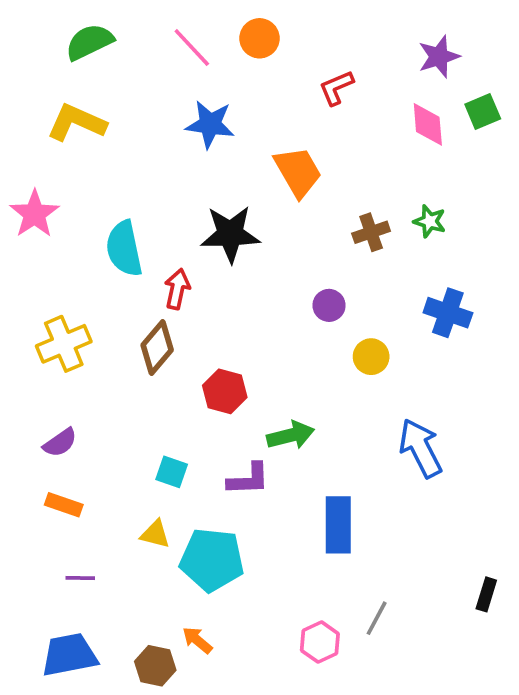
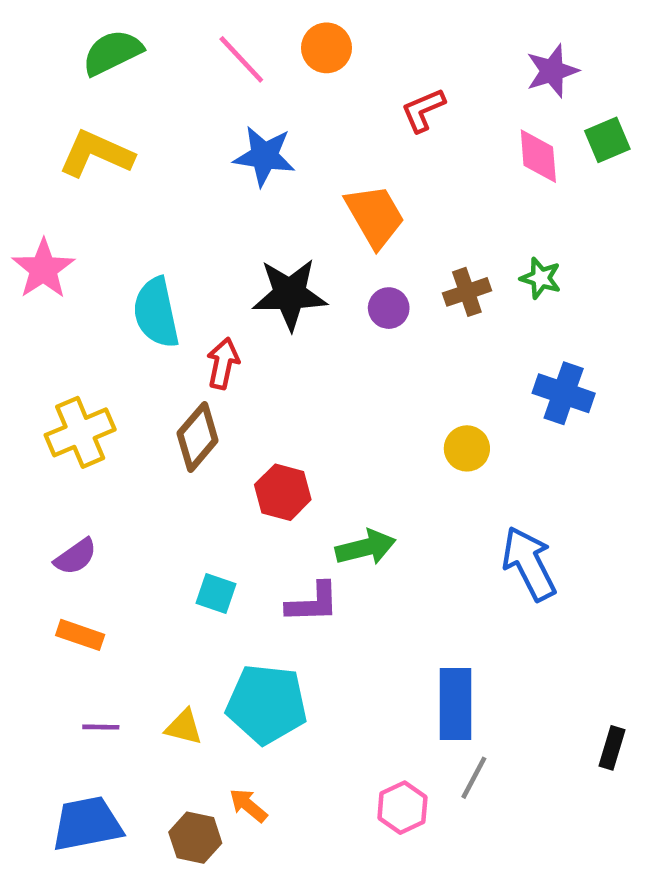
purple circle: (329, 305) -> (389, 308), moved
blue rectangle: (338, 525) -> (455, 704), moved
yellow triangle: (155, 534) -> (184, 727), moved

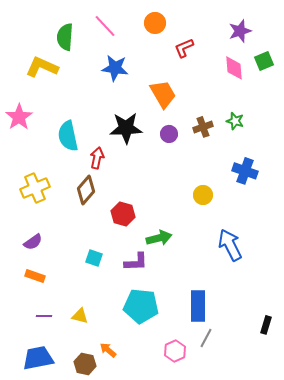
orange circle: (326, 48) -> (155, 23), moved
green semicircle: (112, 52) -> (65, 37), moved, turned -60
cyan pentagon: (267, 704) -> (141, 306), moved

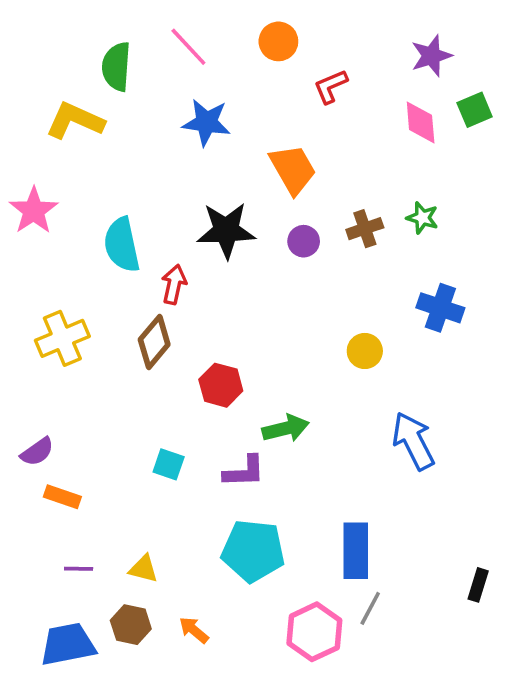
purple semicircle: (33, 242) -> (37, 452), moved
pink hexagon: (175, 351) -> (314, 632), size x1.4
brown hexagon: (85, 364) -> (131, 625), moved

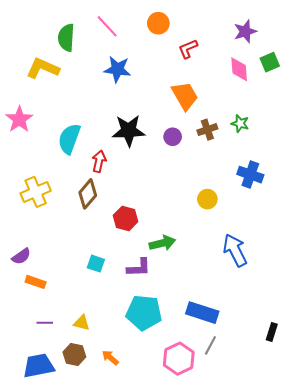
orange trapezoid: (293, 169) -> (185, 96), moved
cyan semicircle: (122, 245) -> (69, 139), turned 32
blue rectangle: (356, 551) -> (202, 313), turned -72

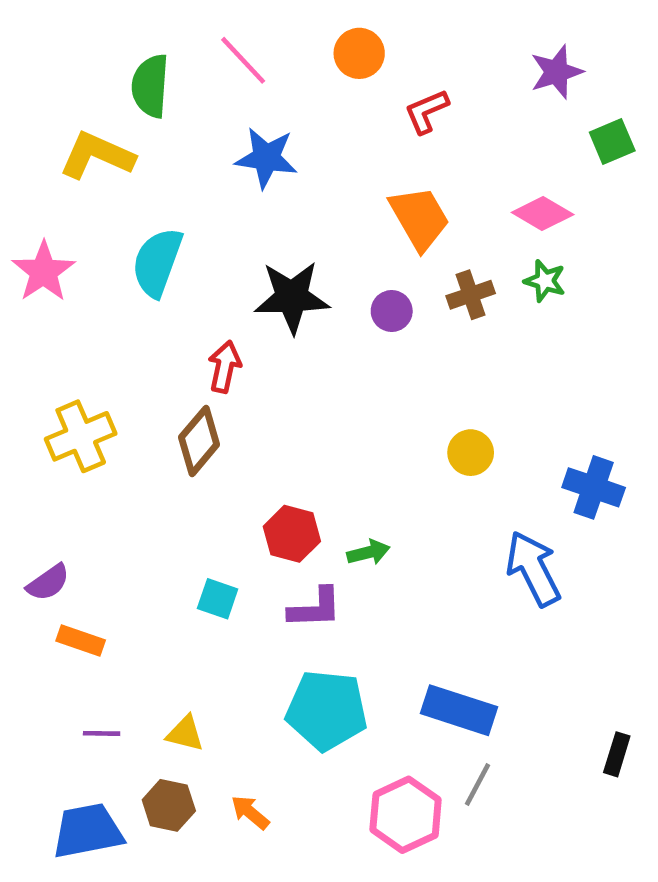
pink diamond: (239, 69) -> (543, 214), moved, turned -55
cyan semicircle: (69, 139) -> (157, 262), moved
blue cross: (250, 175) -> (594, 487), moved
red hexagon: (126, 219) -> (292, 534), moved
green arrow: (162, 243) -> (368, 552), size x0.7

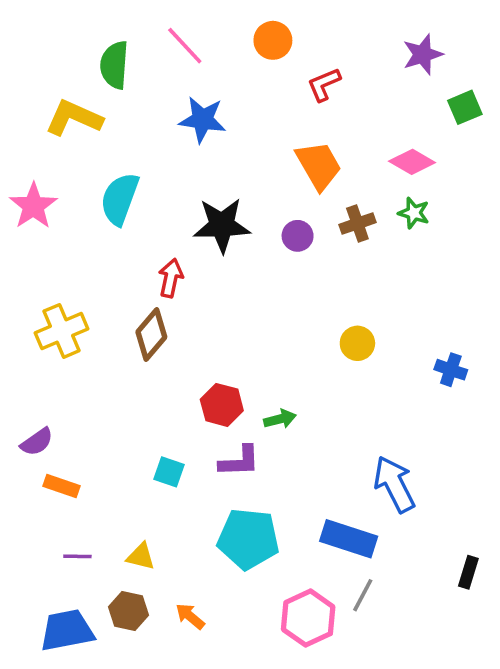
blue cross: (594, 487) -> (451, 370), size x0.7
blue arrow: (533, 569) -> (394, 484), moved
cyan square: (218, 599) -> (169, 472), moved

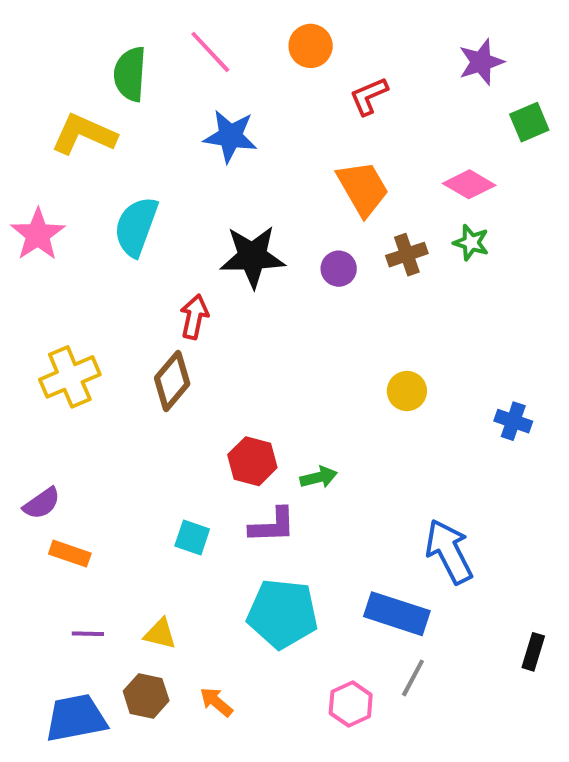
pink hexagon: (308, 618) -> (351, 704), size x0.7

